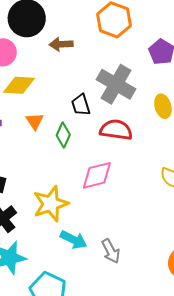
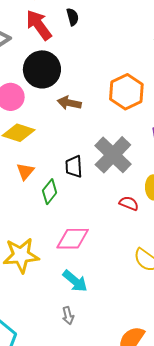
red semicircle: (116, 130) -> (129, 203), moved, size x0.6
cyan arrow: (74, 240) -> (75, 281), moved
gray arrow: (111, 251) -> (68, 316), size x0.7

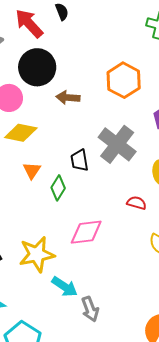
red semicircle: (129, 203) -> (137, 203), moved
cyan arrow: (75, 281) -> (65, 287), moved
gray arrow: (68, 316) -> (90, 309), size x1.4

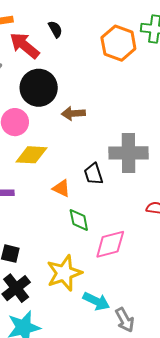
orange hexagon: (124, 80) -> (118, 43), moved
gray cross: (117, 144) -> (129, 153), turned -30
orange triangle: (32, 170) -> (61, 188), moved, turned -30
green diamond: (58, 188) -> (79, 220), moved, turned -35

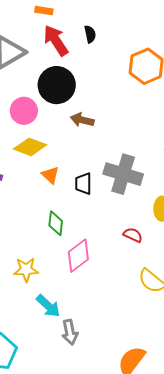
orange triangle: (61, 188) -> (50, 175), moved
pink diamond: (110, 244) -> (78, 256), turned -40
yellow star: (64, 273) -> (26, 270), size x0.7

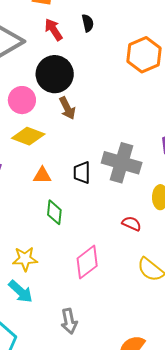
red arrow: (56, 41) -> (54, 30), size x0.7
brown arrow: (82, 120) -> (67, 108), moved, turned -130
orange triangle: (50, 175) -> (42, 175), moved, turned -42
pink diamond: (78, 256) -> (87, 262), moved
cyan arrow: (48, 306) -> (21, 292), moved

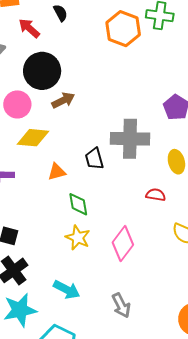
brown arrow: (67, 108) -> (63, 100), turned -75
yellow star: (25, 259) -> (78, 238), moved, turned -30

